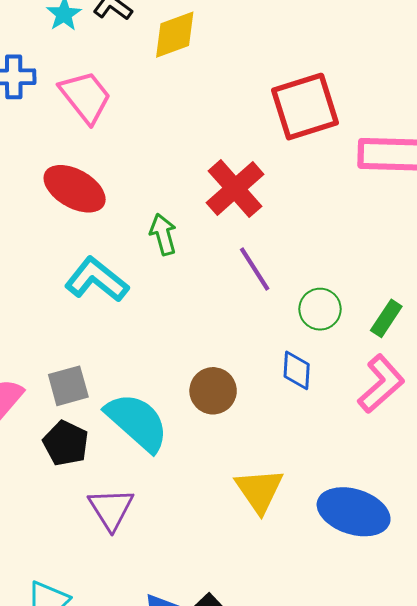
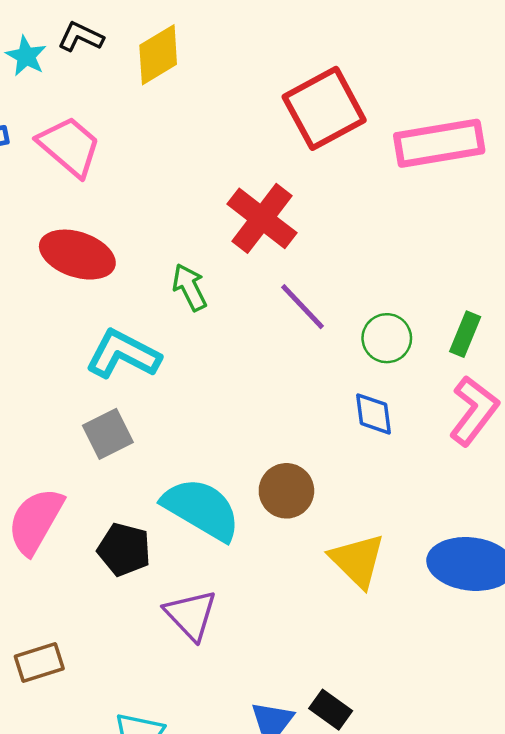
gray square: (68, 386) -> (108, 434), moved
brown circle: (213, 391) -> (286, 491), moved

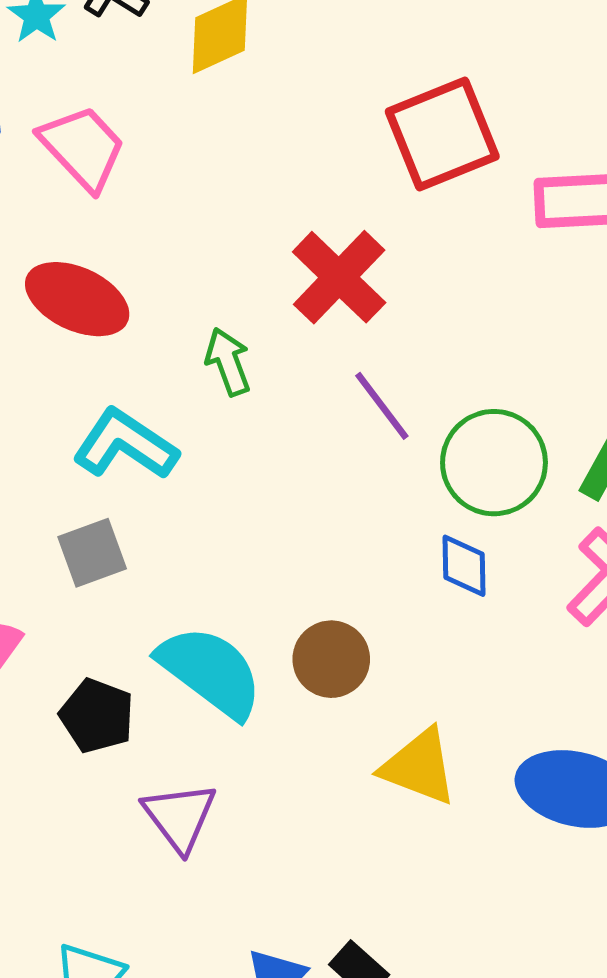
green circle: (387, 338) -> (494, 463), size x1.5
yellow triangle: (357, 560) -> (419, 767), turned -30

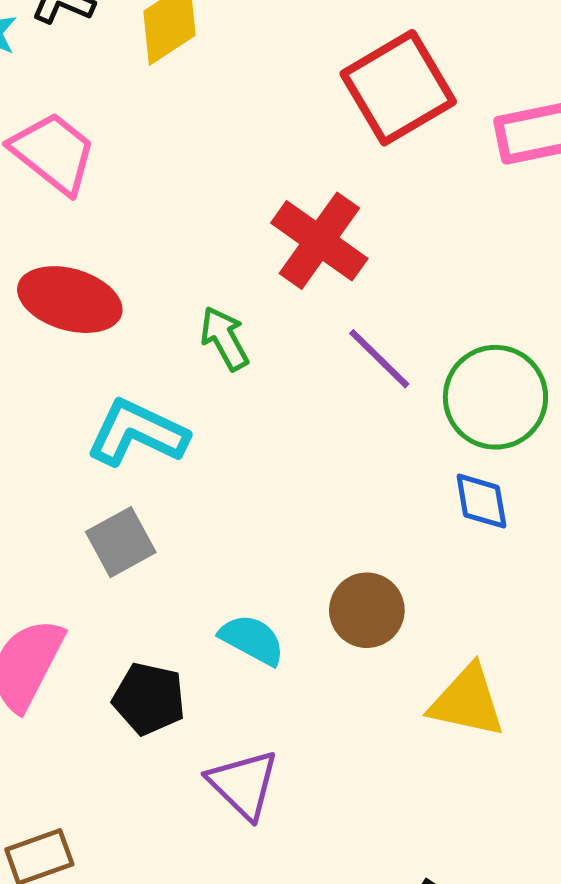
cyan semicircle: (210, 672) -> (252, 640), size x0.6

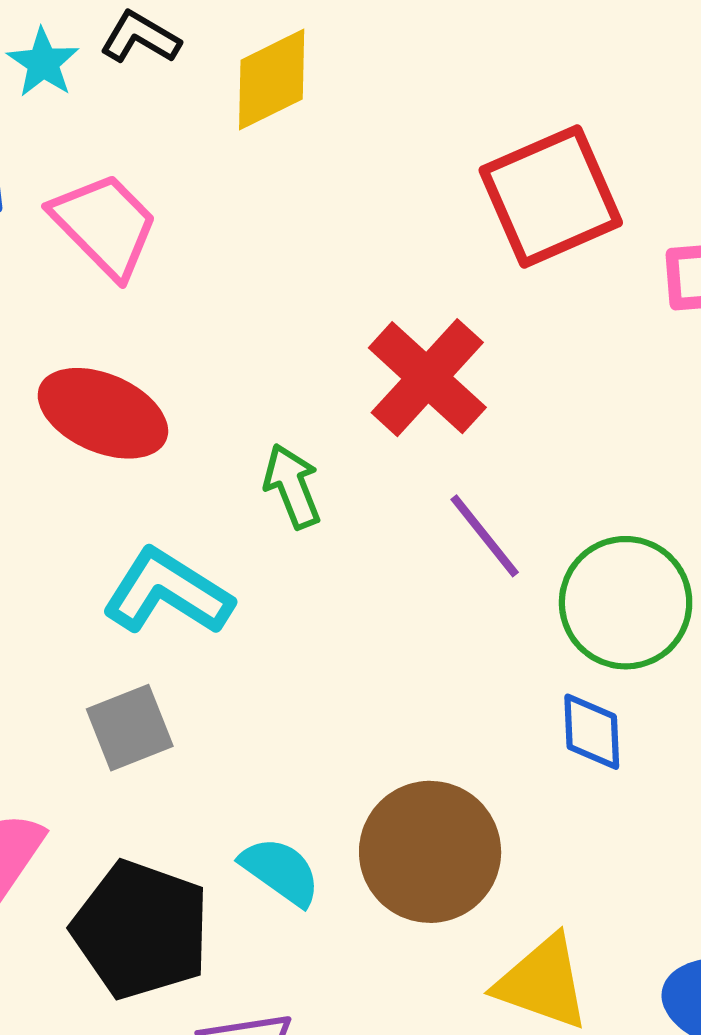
brown circle: (367, 610) -> (430, 852), size x1.5
black pentagon: (149, 699) -> (141, 930), size x1.5

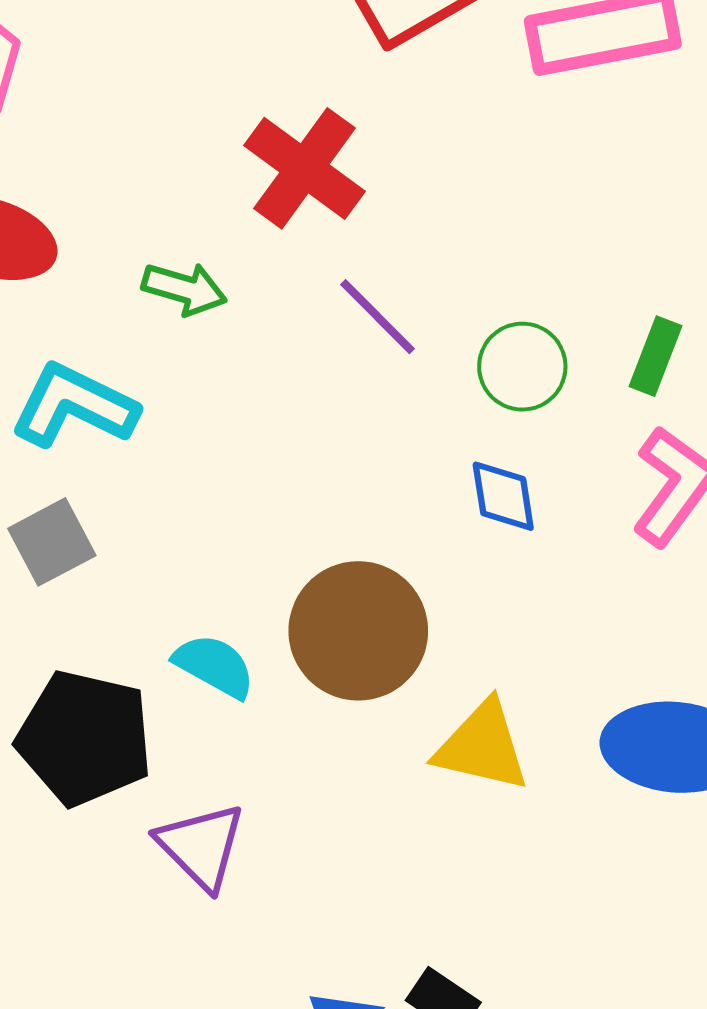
green arrow: (292, 486) -> (184, 289), turned 134
green circle: (626, 603) -> (522, 367), size x0.7

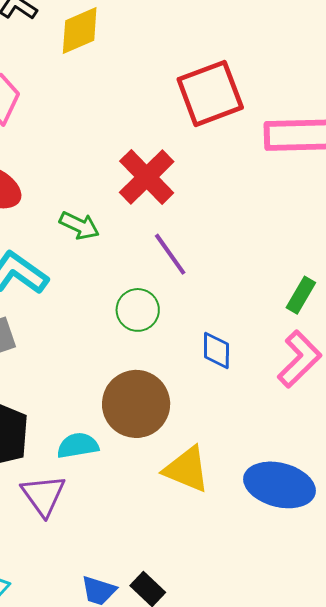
green circle: (522, 367) -> (138, 310), moved
cyan semicircle: (214, 666) -> (78, 446), moved, turned -48

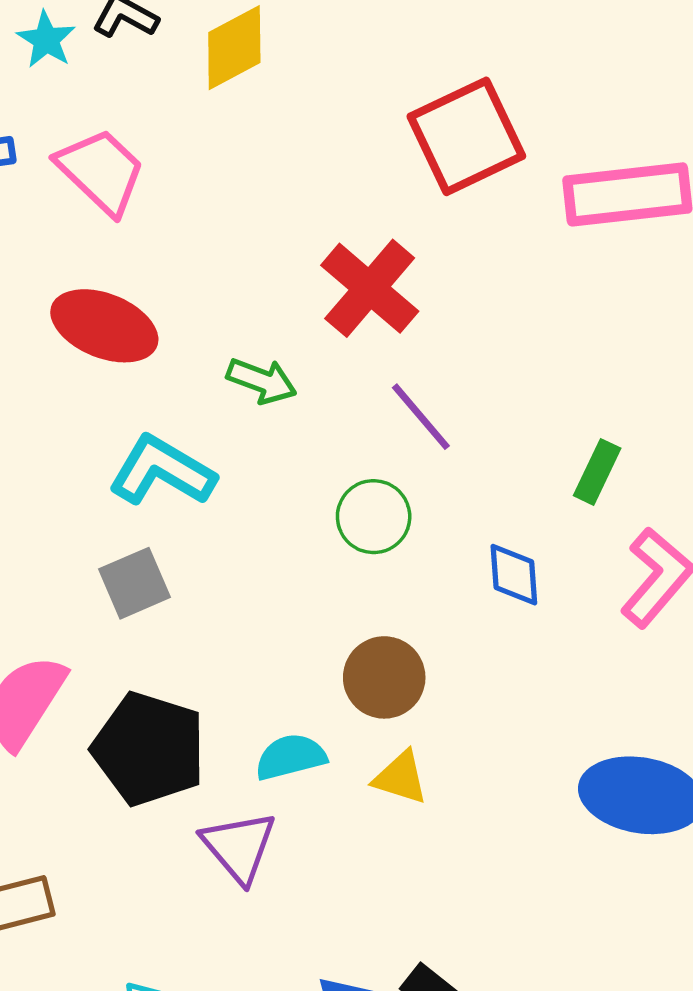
green rectangle: (301, 295) -> (597, 472), moved
brown circle: (136, 404) -> (384, 677), size x0.7
yellow triangle: (187, 469) -> (401, 778), moved, size x0.7

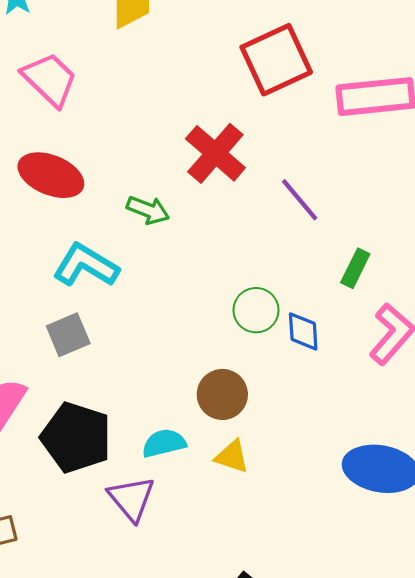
purple line: (421, 417) -> (300, 200), moved
green circle: (374, 517) -> (256, 310), moved

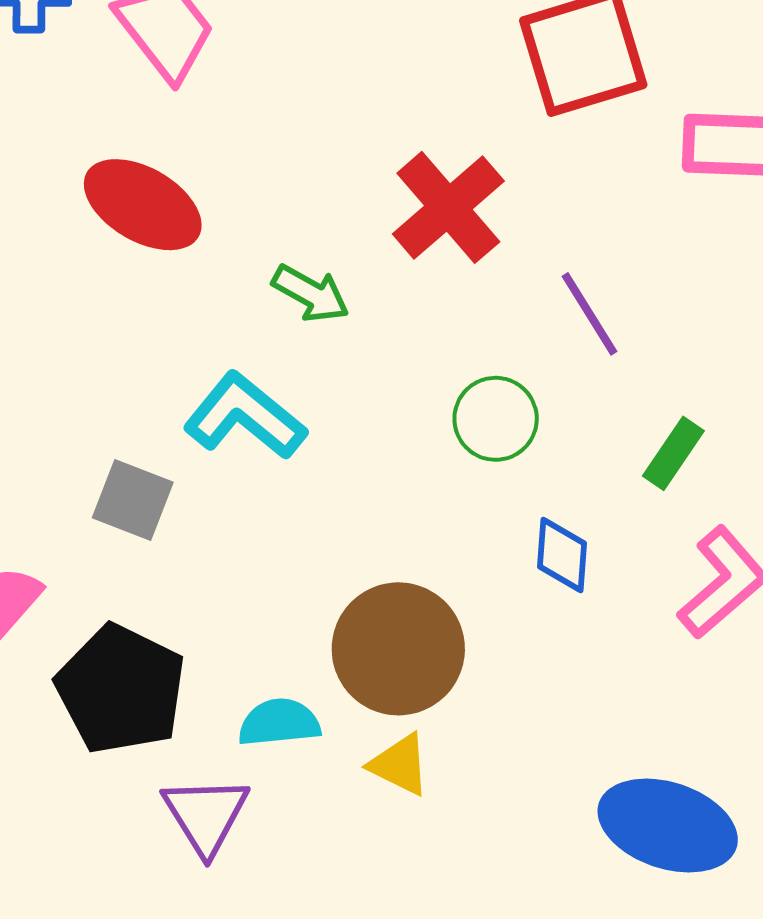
cyan L-shape: (86, 265) -> (245, 416), moved
green circle: (256, 310) -> (496, 419), moved
gray square: (68, 335) -> (133, 500), turned 36
brown circle: (222, 394) -> (398, 649), size x1.4

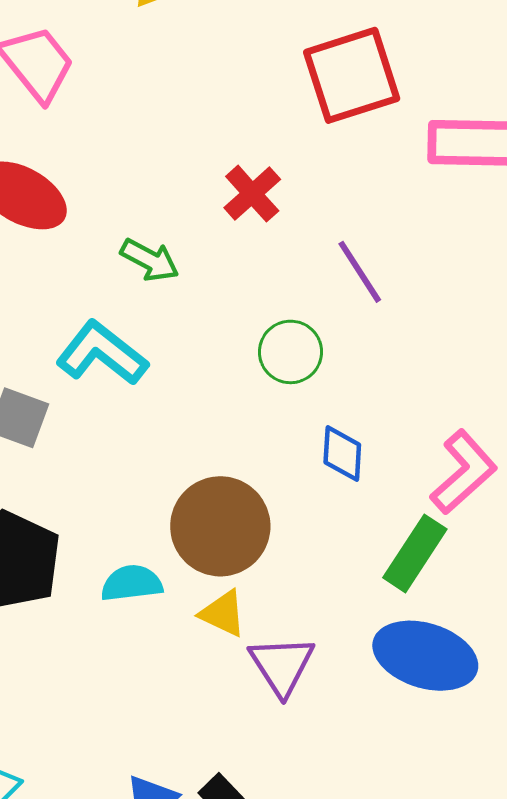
red cross: (448, 207) -> (252, 194), size x0.7
green rectangle: (673, 453) -> (415, 553), moved, size x1.4
purple triangle: (206, 815) -> (282, 665), moved

